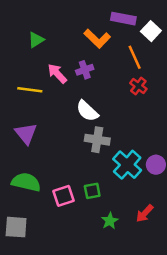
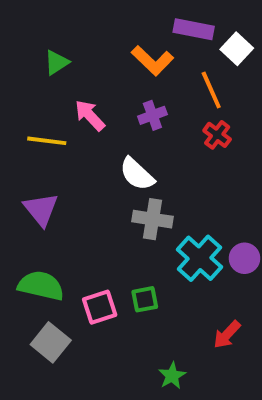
purple cross: (85, 70) -> (152, 115), moved
green star: (110, 221) -> (172, 376), moved
gray square: (16, 227) -> (51, 342), moved, turned 35

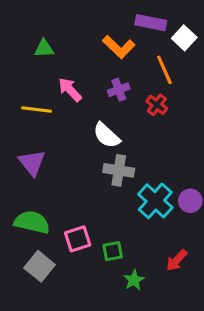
green triangle: (57, 63) -> (44, 49), turned 30
red cross: (217, 135) -> (157, 105), moved
green square: (145, 299) -> (113, 251), moved
green star: (172, 376) -> (134, 280), moved

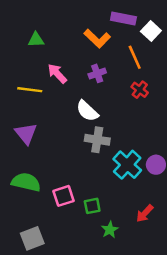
red cross: (157, 105) -> (140, 90), moved
gray square: (40, 266) -> (32, 238), moved, turned 30

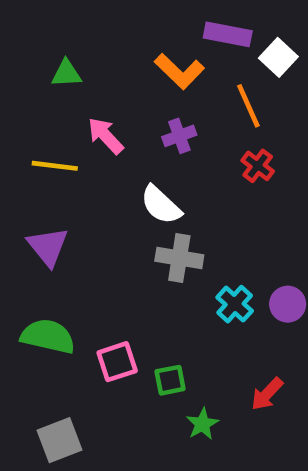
cyan cross: (127, 165) -> (235, 304), size x0.7

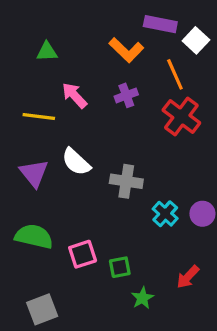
red cross: (258, 166) -> (181, 117), size x1.6
white semicircle: (161, 205) -> (76, 162), moved

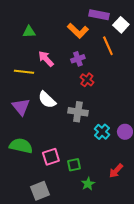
red cross: (181, 117) -> (87, 80), moved, size x0.6
gray square: (42, 309) -> (40, 191), moved

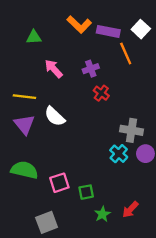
purple rectangle: (99, 15) -> (108, 31), moved
orange L-shape: (78, 31) -> (79, 24), moved
yellow line: (24, 72) -> (24, 97), moved
gray cross: (78, 112) -> (132, 130), moved
red arrow: (116, 171) -> (130, 210), moved

